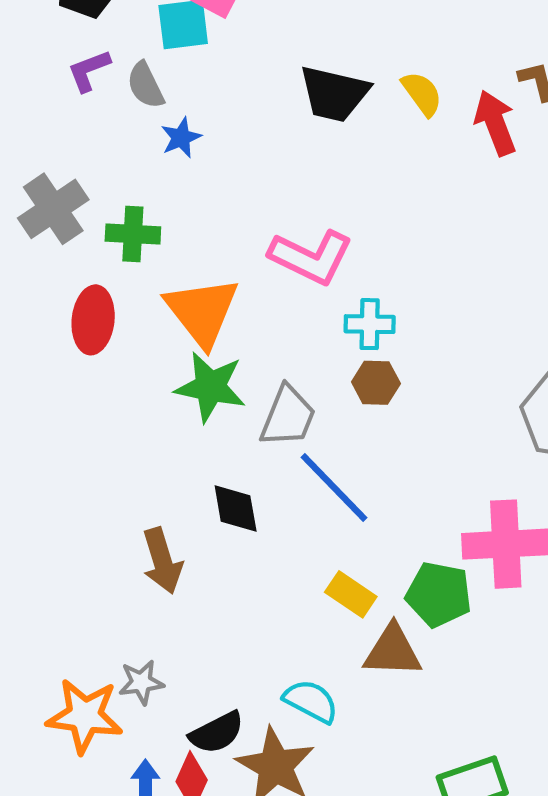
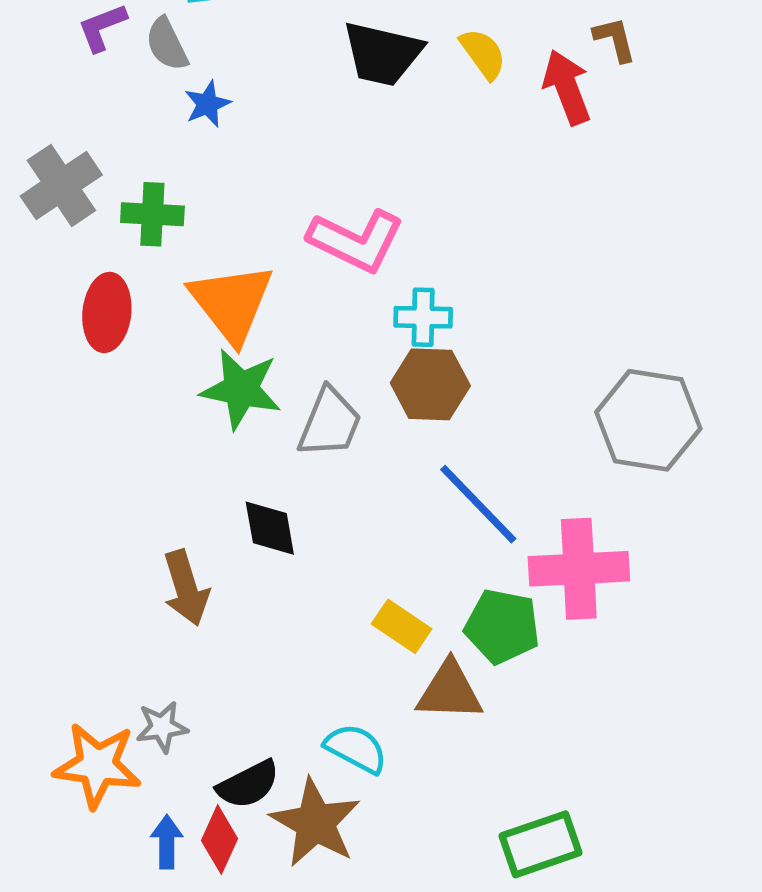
brown hexagon: (376, 383) -> (430, 384), size x1.4
blue line: (334, 487) -> (478, 504), moved

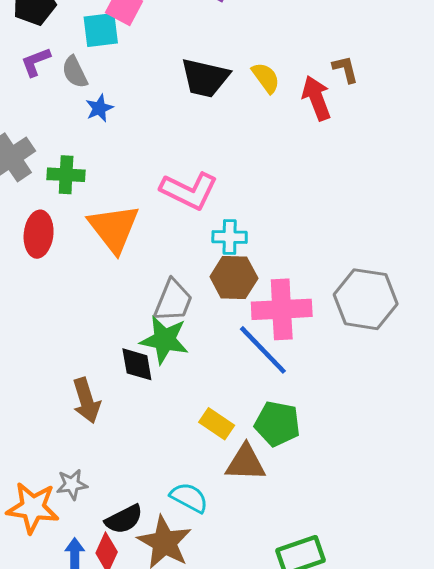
green star: (241, 389) -> (164, 340), moved
pink cross: (579, 569) -> (282, 309), moved

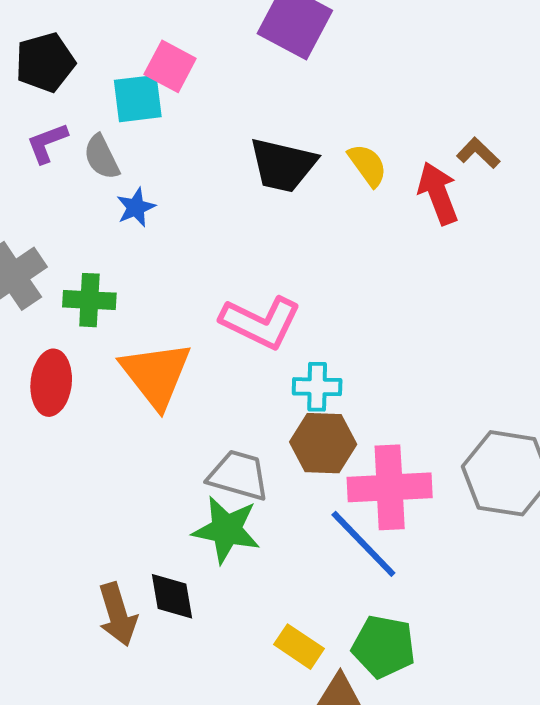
brown L-shape: (345, 69) -> (478, 153), turned -32
gray trapezoid: (173, 301) -> (239, 475), turned -96
black diamond: (137, 364) -> (172, 596), moved

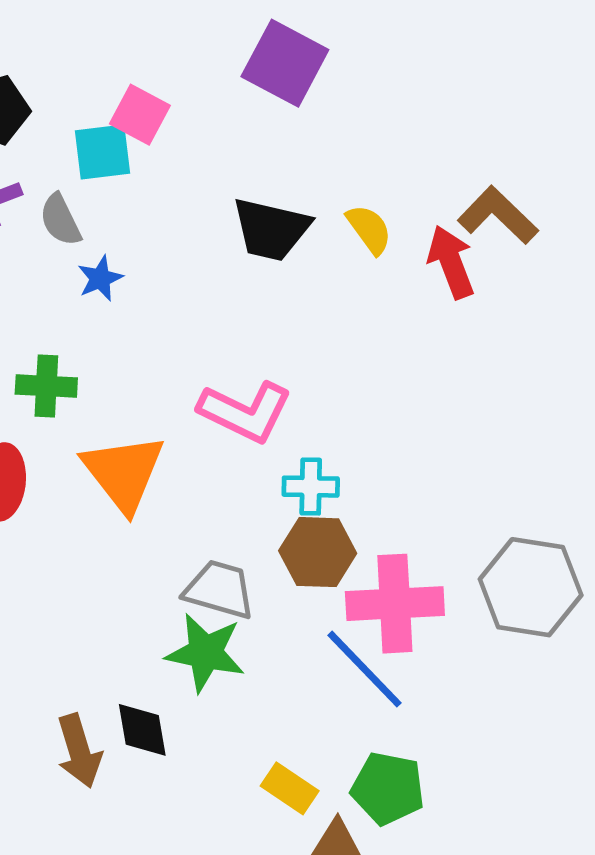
brown L-shape: (478, 153) -> (498, 215), size x1.6

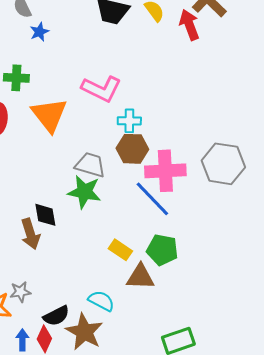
black diamond: (142, 730) -> (45, 215), moved

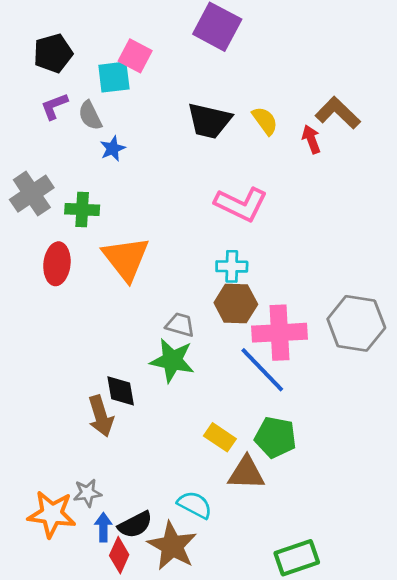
red arrow: (189, 25) -> (311, 139), size x0.7
pink L-shape: (101, 89) -> (241, 204), moved
gray trapezoid: (90, 165) -> (180, 325), size x0.7
blue arrow: (22, 340) -> (103, 527), moved

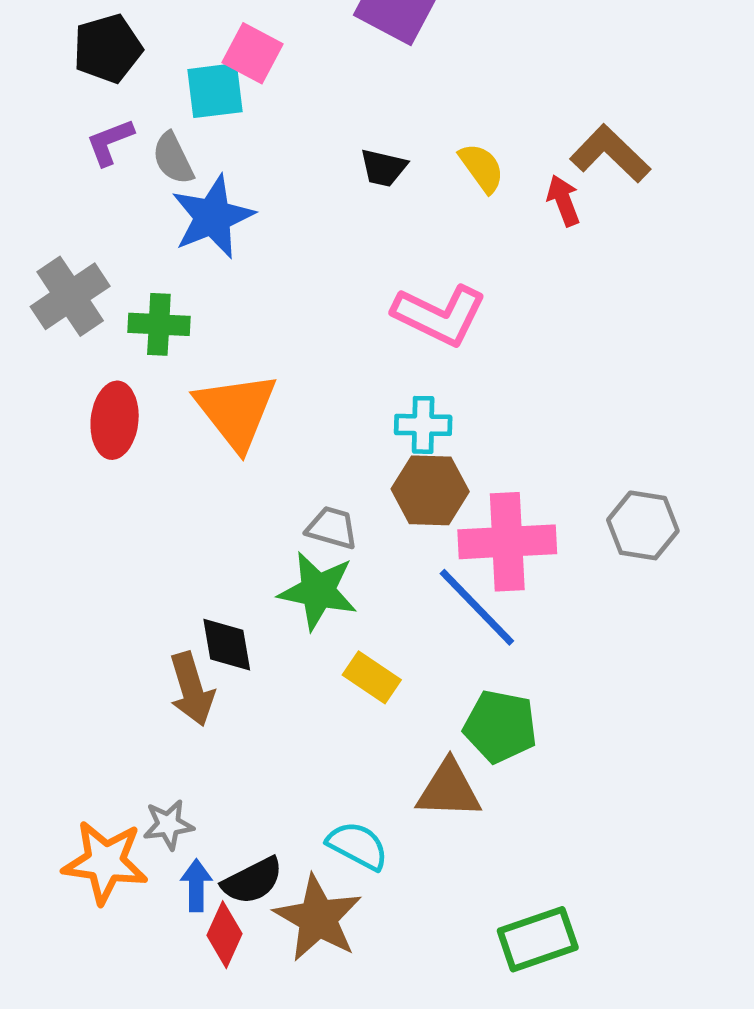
black trapezoid: (209, 121) -> (383, 168), size x0.6
blue star: (113, 149) -> (213, 217), size x1.8
gray hexagon: (356, 323) -> (643, 525), size x0.7
yellow rectangle: (220, 437) -> (372, 677), moved

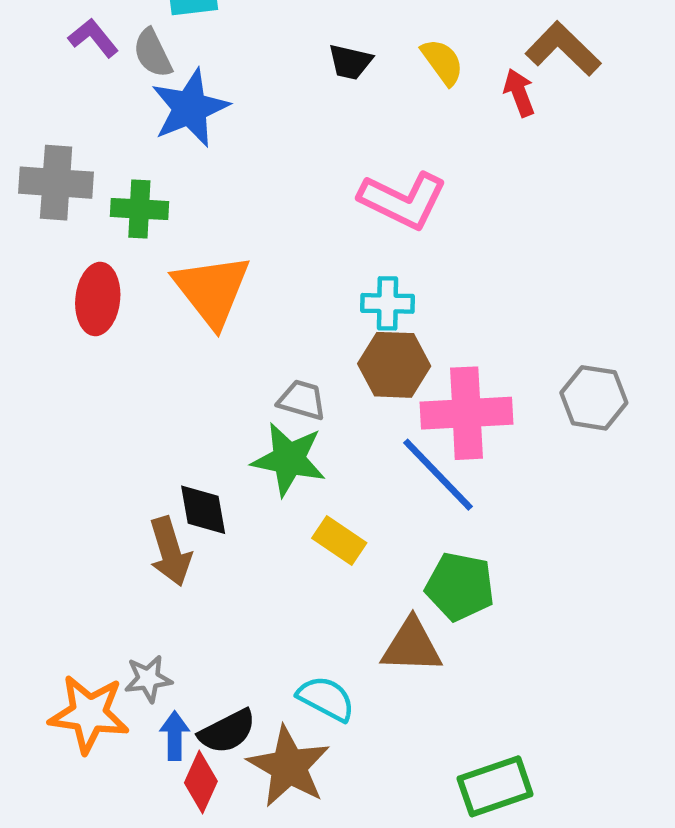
purple L-shape: (110, 142) -> (93, 38), turned 72
gray cross: (70, 296) -> (56, 183), turned 38

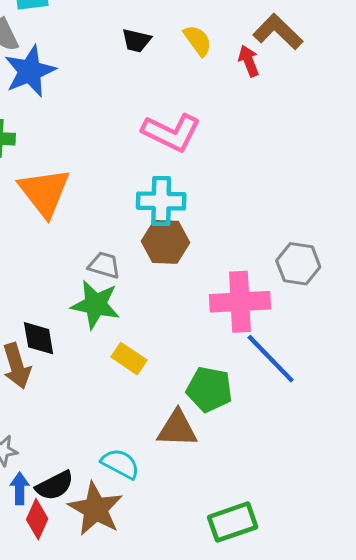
cyan cross: (388, 303) -> (161, 201), size x1.4
pink cross: (467, 413) -> (240, 302), moved
blue line: (438, 475) -> (271, 359), moved

